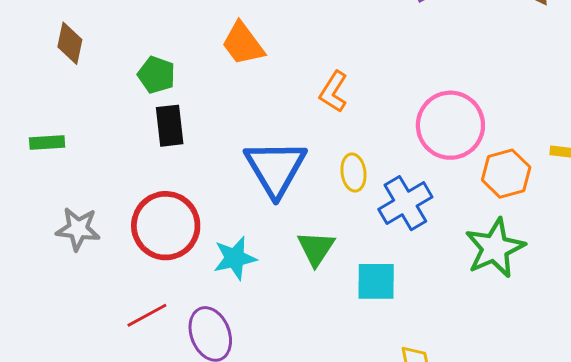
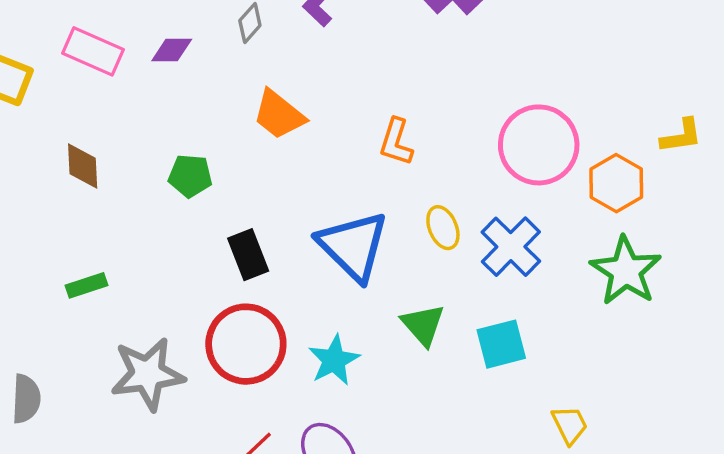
black rectangle: (170, 126) -> (248, 255), moved
gray star: (78, 229) -> (148, 374), size x1.4

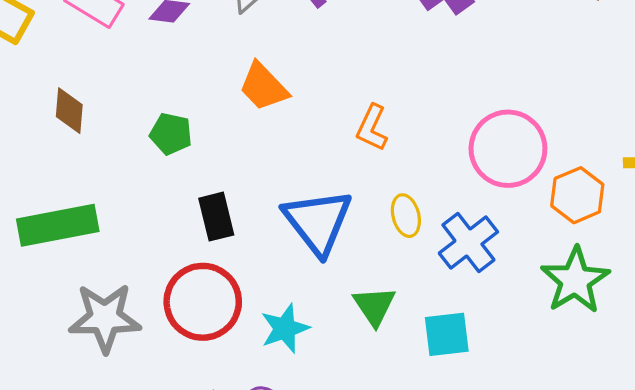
green rectangle: (86, 285) -> (58, 225), size x2.0

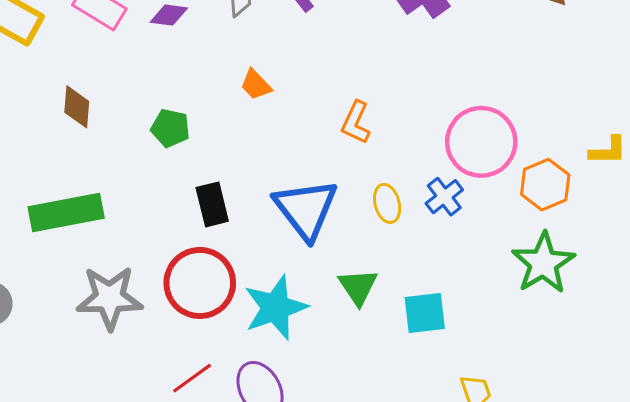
orange trapezoid: (263, 87) -> (256, 85), size x0.7
blue cross: (468, 242) -> (444, 197), moved, size x0.7
cyan star: (285, 328) -> (275, 308), size x1.4

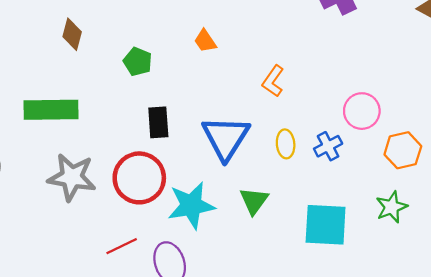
pink circle: (481, 142) -> (362, 111), size x0.7
green star: (543, 263) -> (392, 207), size x0.7
cyan square: (425, 313) -> (326, 225), moved, size x1.4

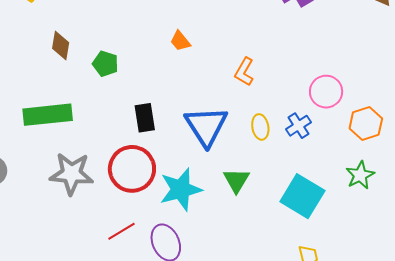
green pentagon: (138, 62) -> (105, 64), moved
cyan square: (326, 225) -> (302, 196), turned 33

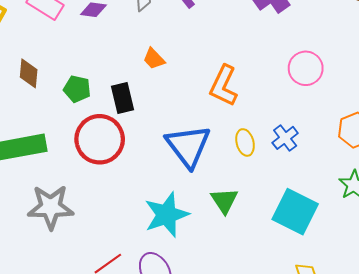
orange L-shape: (244, 72) -> (224, 86), size x1.4
pink circle: (326, 92) -> (306, 68), moved
black rectangle: (145, 118) -> (123, 98), moved
red circle: (132, 169) -> (100, 139), moved

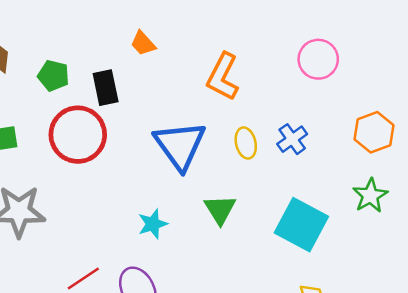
cyan star: (167, 215) -> (153, 224), size x0.6

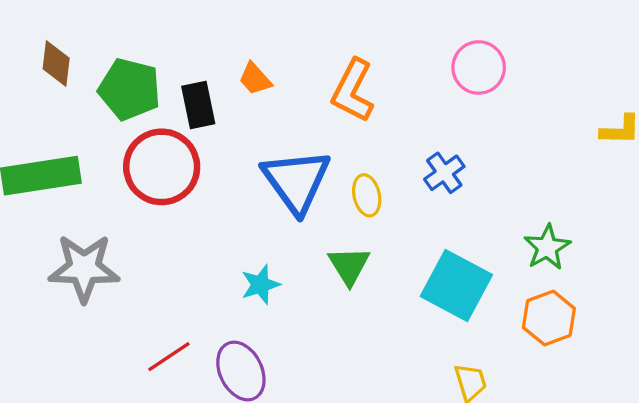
orange trapezoid: (143, 43) -> (255, 79), moved
green pentagon: (53, 76) -> (130, 89), size x1.5
orange hexagon: (374, 132) -> (549, 318), moved
yellow ellipse: (246, 143) -> (367, 195), moved

